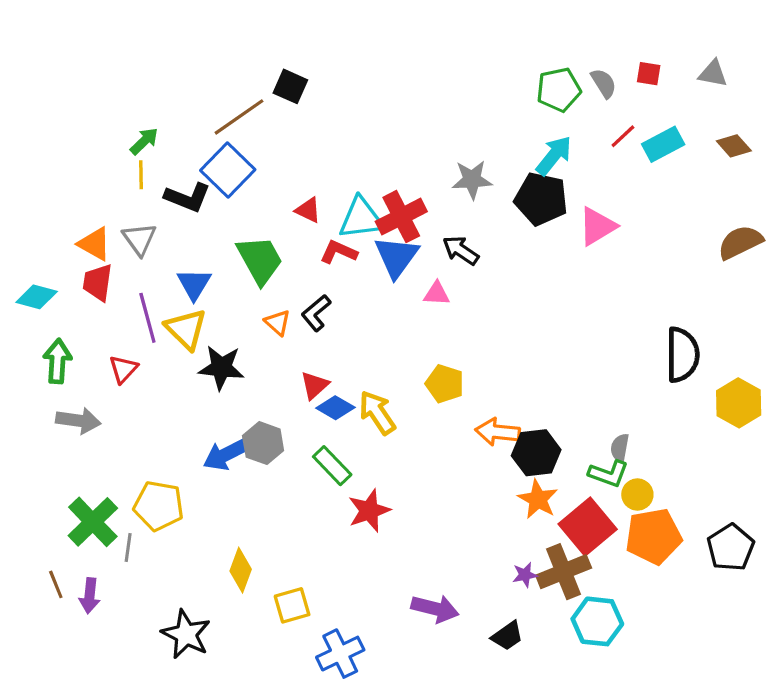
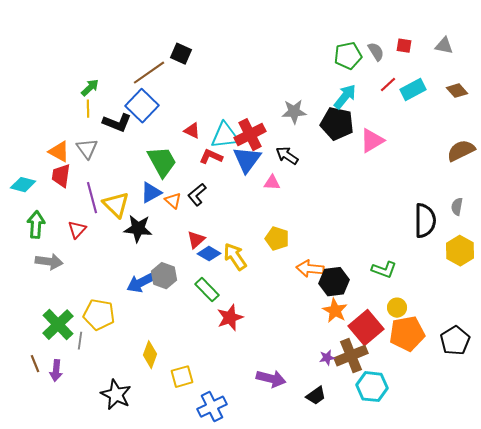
blue triangle: (194, 284) -> (151, 193), moved, turned 30
gray semicircle: (620, 448) -> (457, 207), moved
green L-shape: (609, 474) -> (384, 270), moved

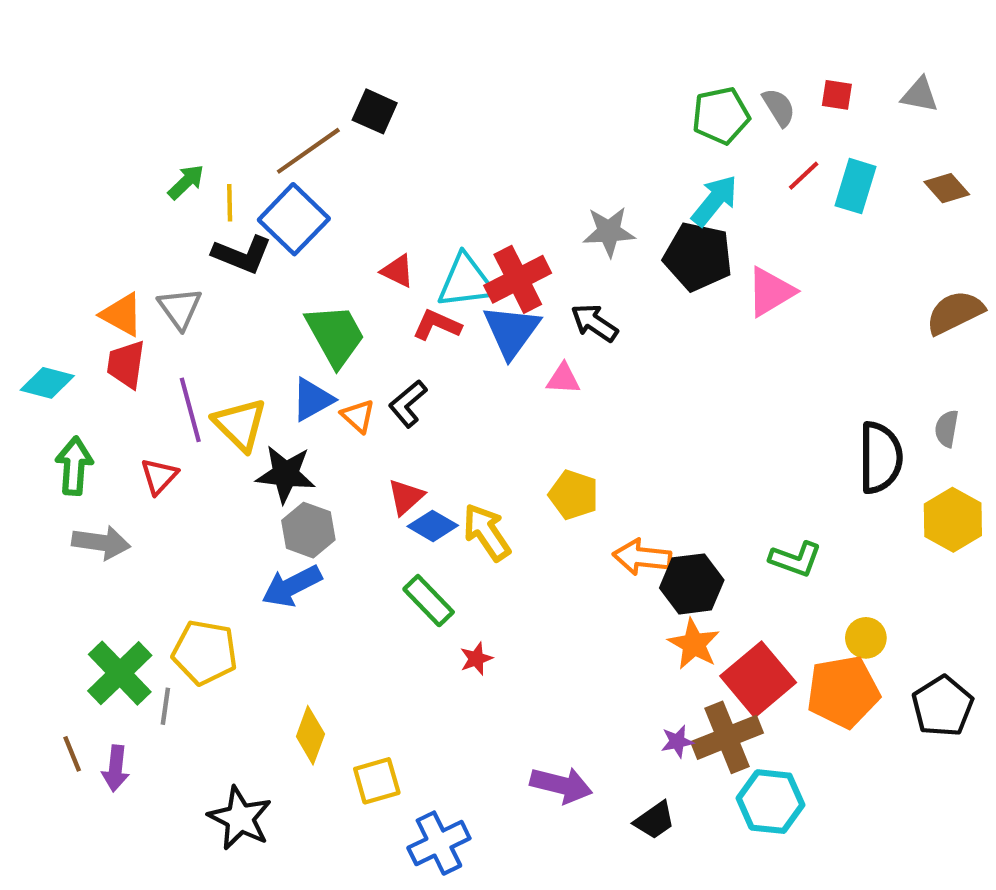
cyan rectangle: (413, 90) -> (856, 186), turned -45
yellow line: (88, 109) -> (230, 203), moved
gray hexagon: (164, 276) -> (308, 530), moved
yellow circle: (397, 308) -> (866, 638), moved
red star: (230, 318) -> (476, 659), size x0.6

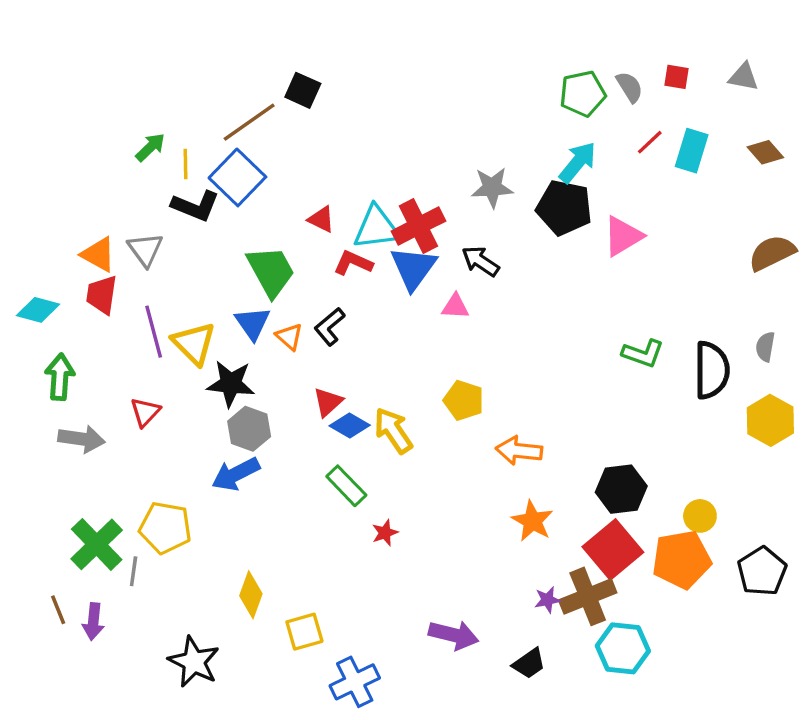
blue triangle: (313, 400) -> (253, 323), turned -36
red triangle: (159, 476) -> (145, 412), moved
green L-shape: (795, 559) -> (643, 353), moved
black hexagon: (692, 584) -> (621, 489), moved
orange star: (694, 644) -> (532, 521), moved

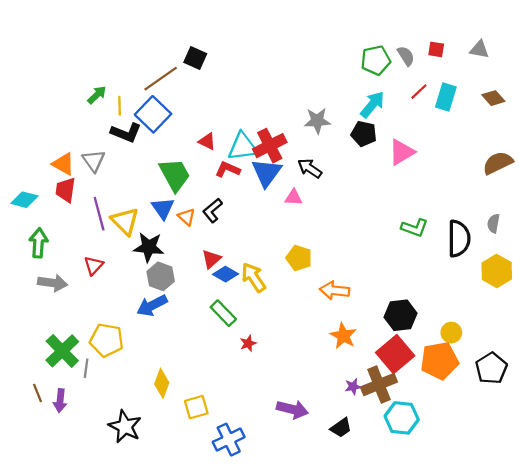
black pentagon: (564, 208) -> (364, 134), size x0.7

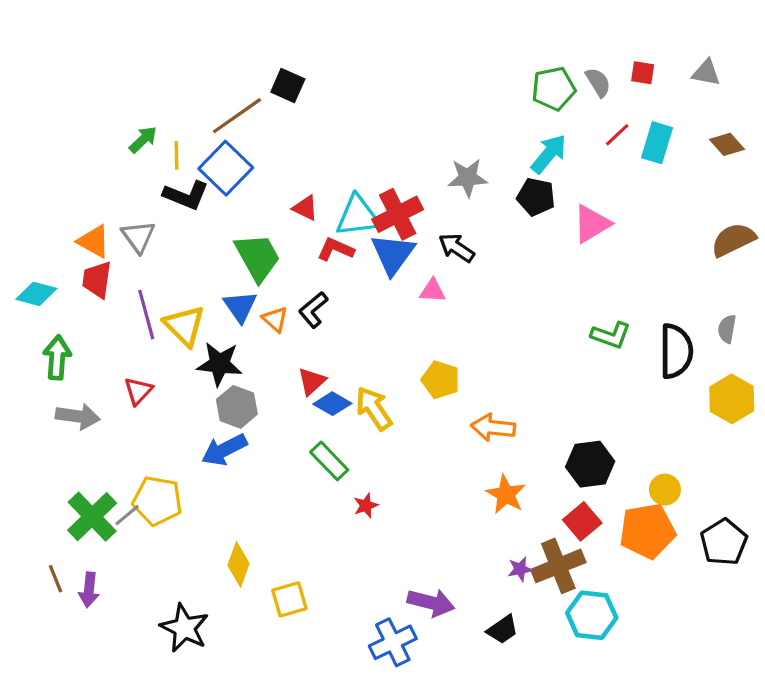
red square: (395, 354) -> (582, 521), size x0.7
gray line: (86, 368) -> (127, 515), moved, turned 42
blue cross: (229, 440) -> (393, 642), moved

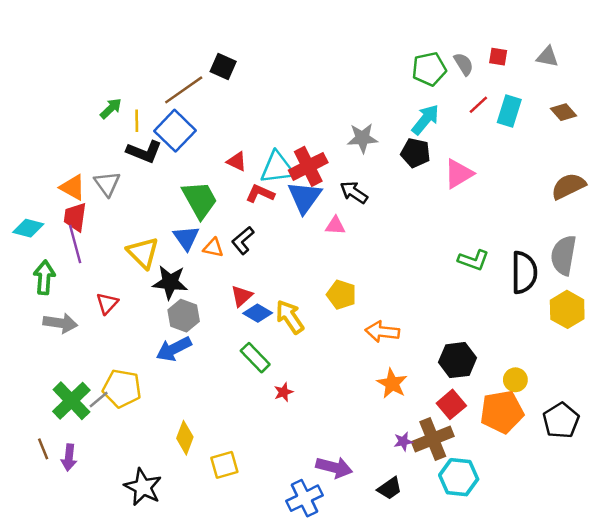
purple line: (146, 315) -> (75, 244), moved
orange triangle: (275, 319) -> (213, 248), turned -30
gray semicircle: (727, 329) -> (564, 255), size x1.8

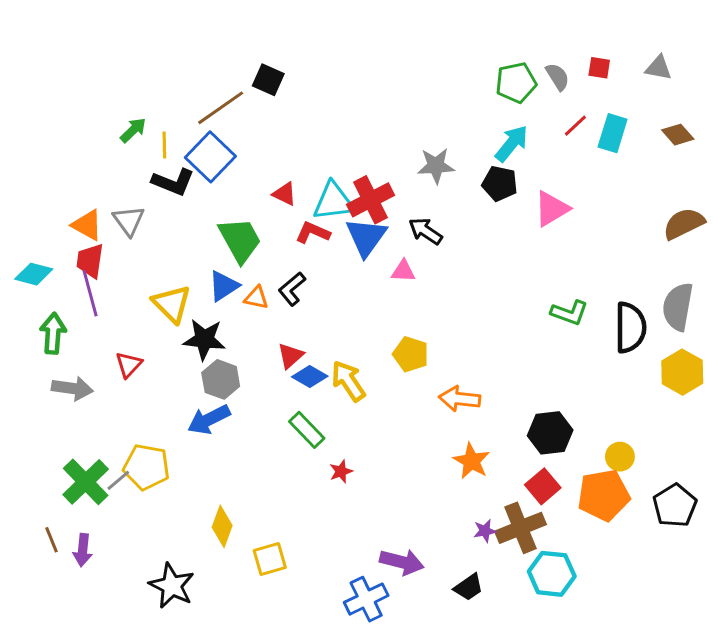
blue triangle: (186, 238) -> (224, 286), turned 32

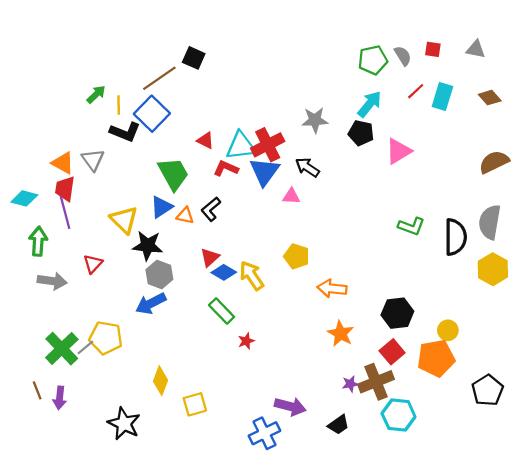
black pentagon: (675, 506) -> (488, 390), moved

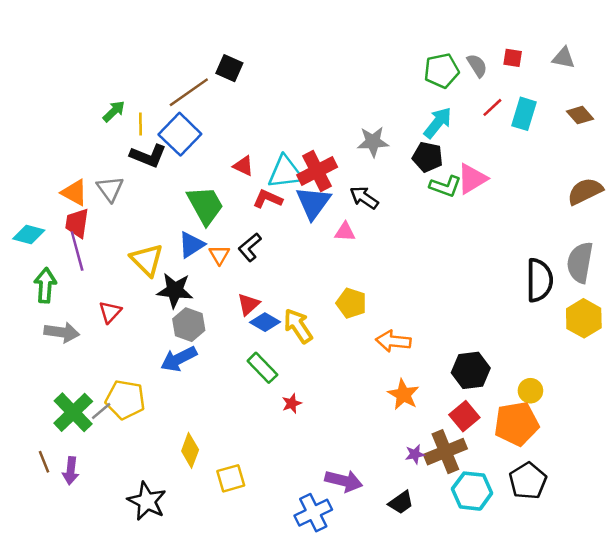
orange triangle: (185, 216) -> (219, 255), turned 48
green L-shape: (411, 226) -> (445, 186), moved
black pentagon: (488, 390) -> (528, 481), moved

